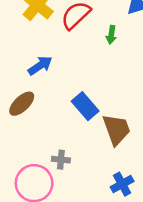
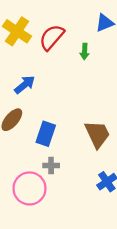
blue rectangle: (85, 106) -> (46, 134), moved, turned 65

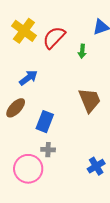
brown trapezoid: (97, 134) -> (90, 100), moved

